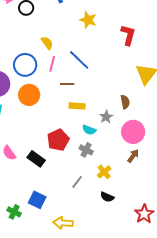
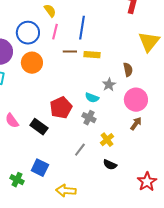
blue line: (79, 60) -> (82, 28), turned 55
yellow rectangle: (77, 106) -> (92, 55), moved

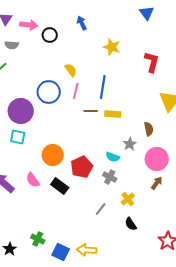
orange circle: (32, 63) -> (53, 155), moved
black semicircle: (110, 165) -> (131, 224), turned 32
blue square: (40, 168) -> (61, 252), moved

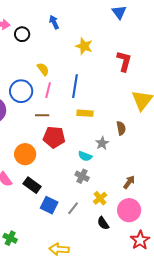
brown line: (91, 111) -> (42, 115), moved
pink circle: (157, 159) -> (129, 210), moved
red pentagon: (82, 167) -> (54, 137), moved, turned 30
blue square: (61, 252) -> (49, 205), moved

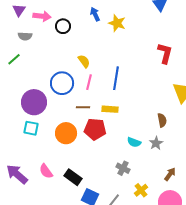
yellow star: (84, 46) -> (117, 23), moved
yellow rectangle: (85, 113) -> (110, 109), moved
gray star: (102, 143) -> (156, 143), moved
orange circle: (25, 154) -> (66, 133), moved
cyan semicircle: (85, 156) -> (134, 142), moved

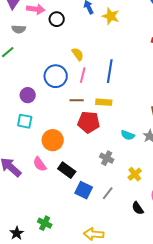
purple circle: (34, 102) -> (28, 95), size x0.6
orange circle: (66, 133) -> (53, 140), moved
gray cross: (123, 168) -> (107, 158), moved
yellow cross: (141, 190) -> (135, 174), moved

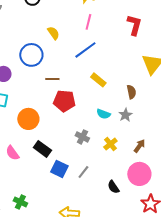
blue line: (110, 71) -> (85, 50), turned 45
pink line: (83, 75) -> (88, 22), moved
yellow rectangle: (104, 102) -> (98, 80), moved, turned 35
pink semicircle: (40, 164) -> (12, 153), moved
yellow cross: (135, 174) -> (110, 144), moved

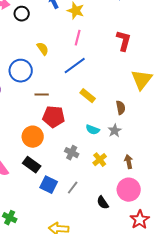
orange circle: (28, 119) -> (33, 137), moved
brown arrow: (139, 146) -> (129, 162), turned -48

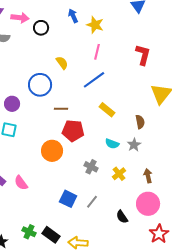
black rectangle: (32, 165) -> (51, 235), moved

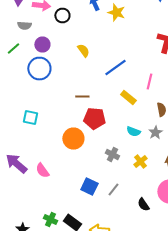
pink line: (97, 52) -> (149, 82), moved
blue circle: (40, 85) -> (39, 68), moved
purple circle: (12, 104) -> (42, 44), moved

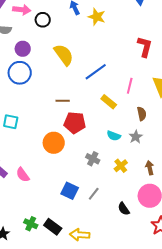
yellow semicircle: (83, 50) -> (64, 55), size x1.6

